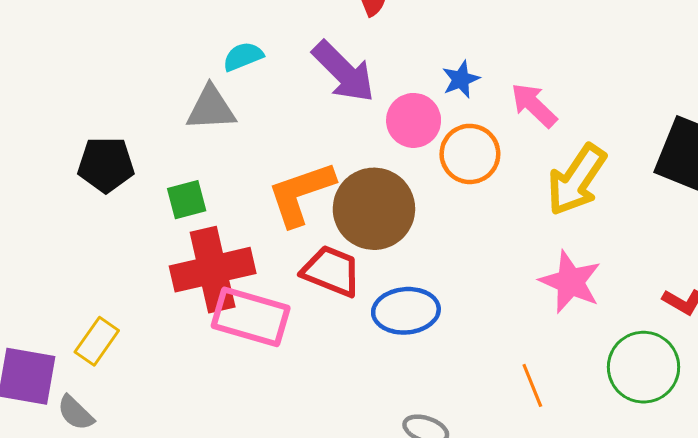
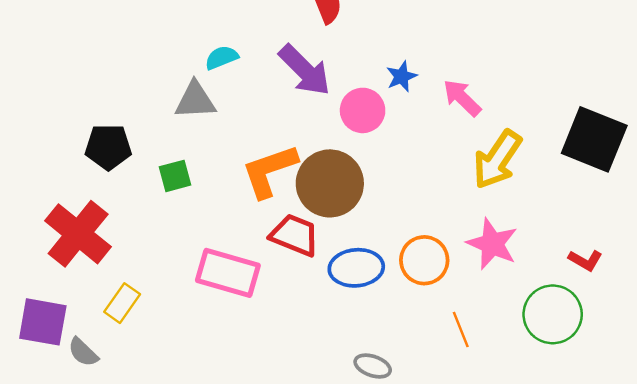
orange circle: (470, 154) -> (424, 260), moved
red cross: (213, 270) -> (78, 234), moved, turned -38
yellow rectangle: (97, 341) -> (122, 303), moved

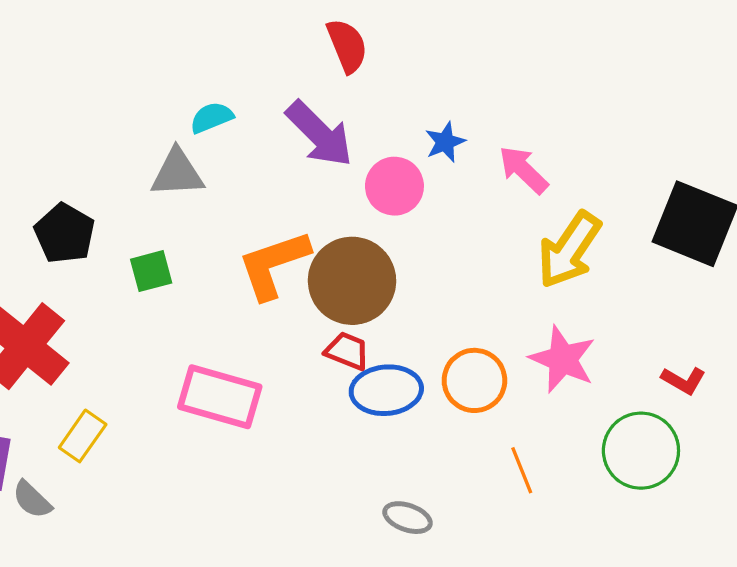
black pentagon: (108, 147) -> (65, 233), turned 30
red trapezoid: (295, 235) -> (347, 351), moved, size x0.7

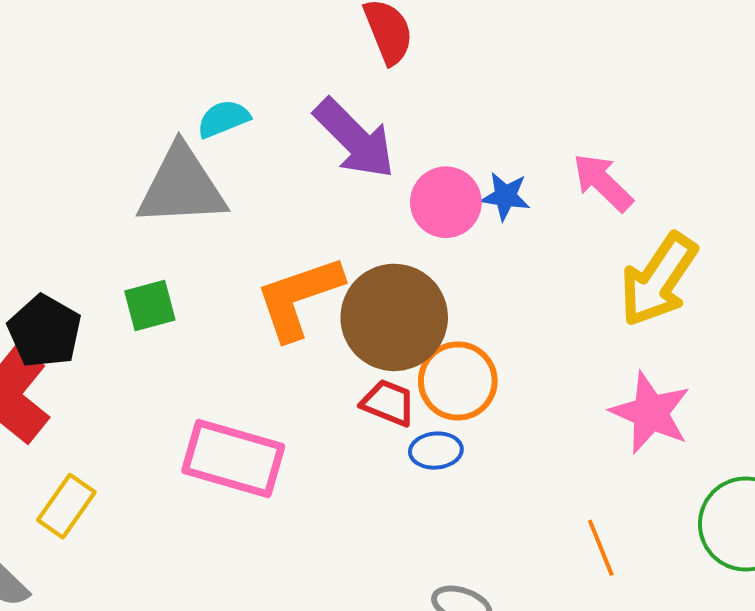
blue star: (445, 142) -> (505, 196), moved, turned 30
gray triangle: (177, 173) -> (182, 186), size x1.4
black pentagon: (65, 233) -> (45, 331), moved
orange circle: (474, 380) -> (458, 381), moved
blue ellipse: (386, 390) -> (436, 451), size x0.6

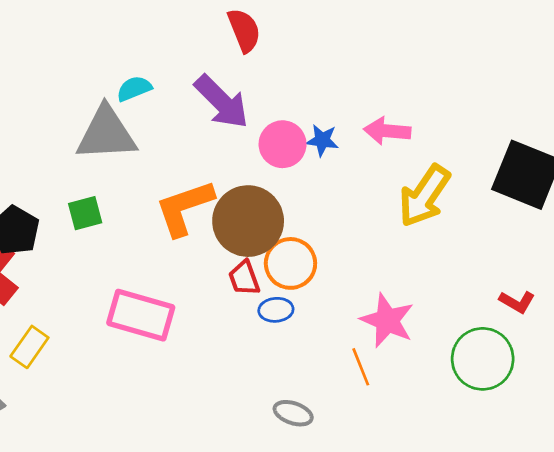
pink arrow: (603, 182) -> (387, 131), turned -39
red trapezoid: (388, 403) -> (244, 278), turned -132
pink star: (650, 413) -> (387, 320), moved
orange line: (601, 548) -> (361, 367), moved

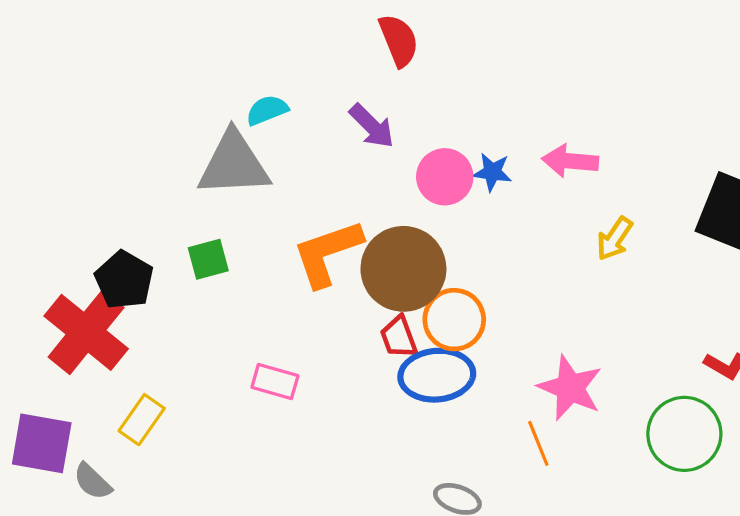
purple arrow: (222, 102) -> (372, 126), size x0.7
yellow arrow: (424, 196) -> (615, 239), size x0.6
blue ellipse: (276, 310) -> (437, 375), size x1.8
pink rectangle: (141, 315) -> (275, 381), size x0.6

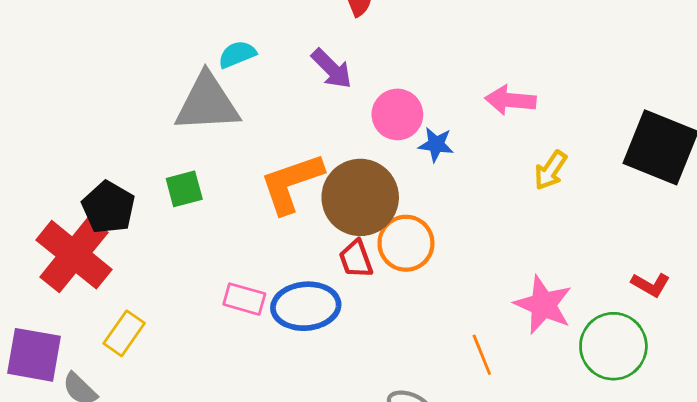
blue star: (492, 172) -> (436, 145), moved
blue ellipse: (437, 375) -> (306, 306), moved
pink star: (570, 388) -> (543, 305), moved

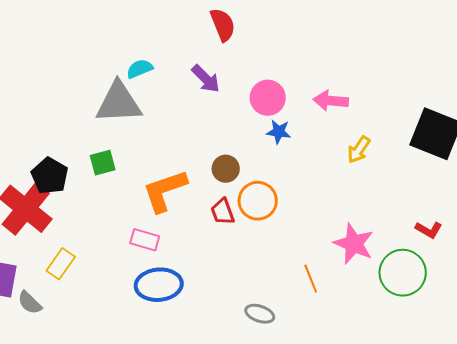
pink circle: (397, 114) -> (268, 98), moved
orange L-shape: (292, 183) -> (165, 191), moved
brown circle: (360, 197) -> (226, 169), size x0.5
blue ellipse: (306, 306) -> (159, 285), moved

